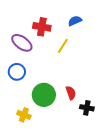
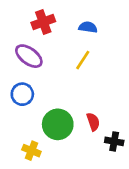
blue semicircle: (75, 21) -> (88, 27), moved, turned 32
red cross: (42, 27) -> (43, 22), moved, turned -30

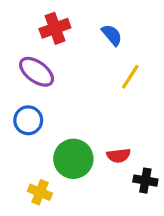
blue semicircle: (88, 27) -> (112, 35), turned 42
yellow line: (83, 60) -> (130, 77), moved
red semicircle: (93, 122) -> (119, 155), turned 102

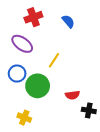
yellow line: (130, 77) -> (54, 60), moved
green circle: (73, 159) -> (38, 86), moved

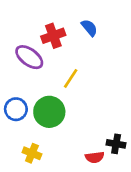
red cross: (33, 17) -> (53, 36), moved
blue circle: (17, 74) -> (16, 109), moved
red semicircle: (72, 95) -> (95, 157), moved

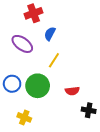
blue semicircle: (89, 28) -> (50, 34), moved, turned -112
red cross: (53, 36) -> (34, 13), moved
red semicircle: (95, 157) -> (72, 91), moved

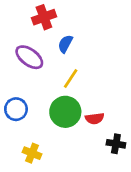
green circle: (38, 86) -> (65, 112), moved

